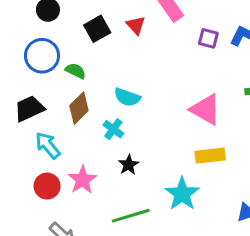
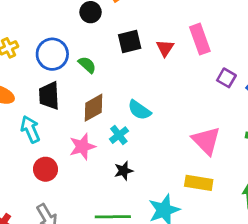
blue circle: (42, 56) -> (52, 54), moved
green semicircle: (76, 71) -> (87, 65), moved
black trapezoid: (29, 109) -> (49, 96), turned -84
cyan arrow: (48, 145) -> (30, 129), moved
pink star: (82, 180) -> (82, 147), moved

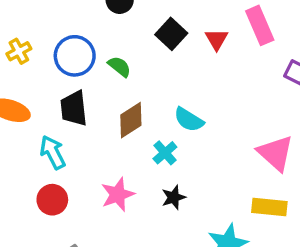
black square: (130, 42) -> (171, 34), turned -30
pink star: (82, 147) -> (118, 195), moved
red circle: (46, 169) -> (52, 200), moved

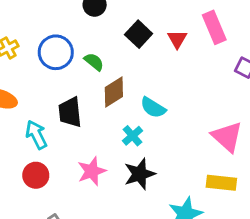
black trapezoid: (74, 108) -> (70, 112), moved
brown diamond: (131, 120) -> (114, 92), moved
black star: (174, 197) -> (140, 174), size x1.5

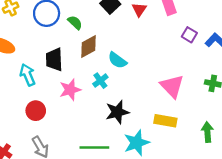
pink star: (92, 171) -> (70, 90), moved
black star: (140, 174) -> (117, 112), moved
red circle: (36, 175) -> (36, 111), moved

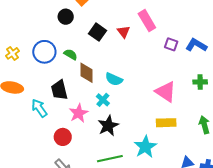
brown diamond: (88, 46) -> (87, 73), turned -50
red circle: (36, 111) -> (63, 137), moved
black star: (117, 112) -> (108, 126), moved

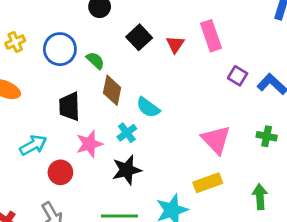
cyan arrow: (39, 108) -> (33, 145), moved, turned 84
yellow rectangle: (166, 123) -> (208, 183), turned -30

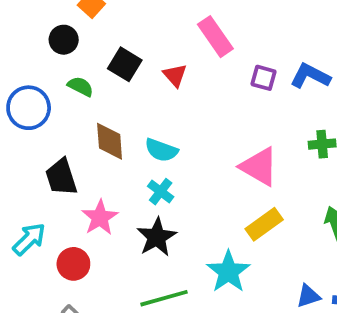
red triangle: (175, 44) -> (175, 75), moved
green semicircle: (95, 60) -> (80, 86), moved
cyan cross: (127, 133) -> (161, 192), moved

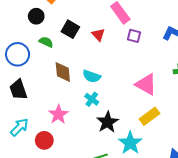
purple square: (264, 78) -> (134, 36), moved
black trapezoid: (61, 177) -> (18, 90), moved
black star: (157, 237) -> (107, 122), moved

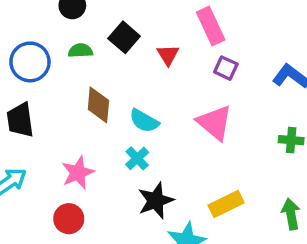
green semicircle: (46, 42) -> (80, 51), turned -40
pink triangle: (146, 84) -> (215, 123), moved
red circle: (44, 140) -> (69, 219), moved

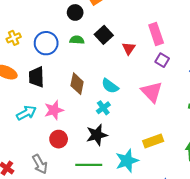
brown diamond: (98, 105) -> (77, 84), moved
pink star: (78, 173) -> (54, 110), moved
black star: (156, 201) -> (97, 135), moved

